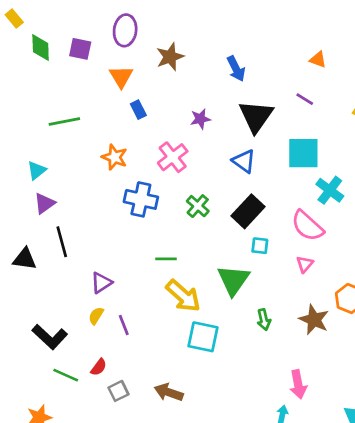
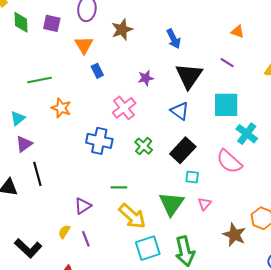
orange star: (115, 157) -> (61, 108), moved
pink triangle: (305, 264) -> (204, 204), moved
purple triangle: (101, 283) -> (83, 206), moved
green arrow: (264, 320) -> (185, 251), moved, size x1.8
cyan square: (203, 337) -> (148, 248), turned -30

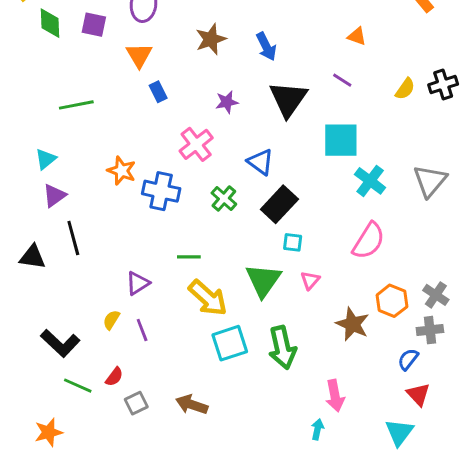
brown star: (122, 30) -> (211, 39), moved
orange star: (61, 108) -> (122, 171), moved
blue triangle: (180, 111) -> (260, 162), moved
pink semicircle: (229, 162) -> (369, 241), moved, turned -100

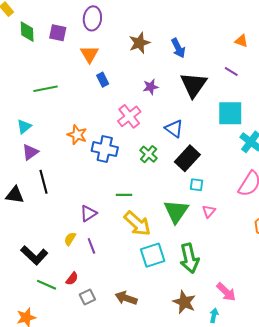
brown star: (353, 324) -> (184, 302), moved
pink arrow: (335, 396) -> (226, 292), turned -35

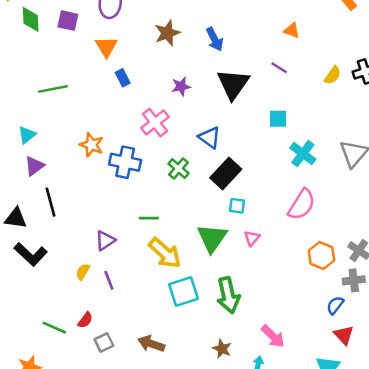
cyan square: (230, 113) -> (278, 119), size x0.6
black L-shape: (34, 255) -> (31, 254), moved
brown star: (184, 302) -> (222, 349), size x0.7

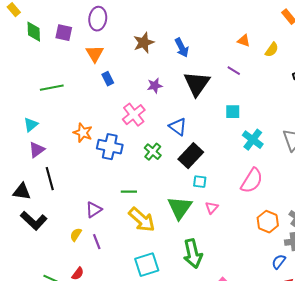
yellow semicircle: (333, 75) -> (272, 50), moved
cyan square: (184, 292) -> (147, 265), moved

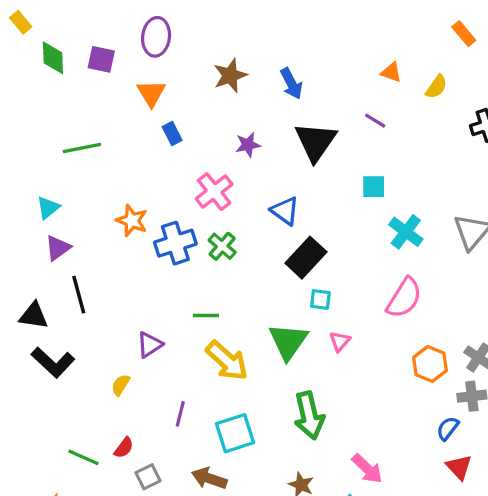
blue cross: (110, 147) -> (175, 243), turned -30
green cross: (153, 152) -> (222, 246), moved
purple line: (97, 242) -> (180, 414), moved, turned 35

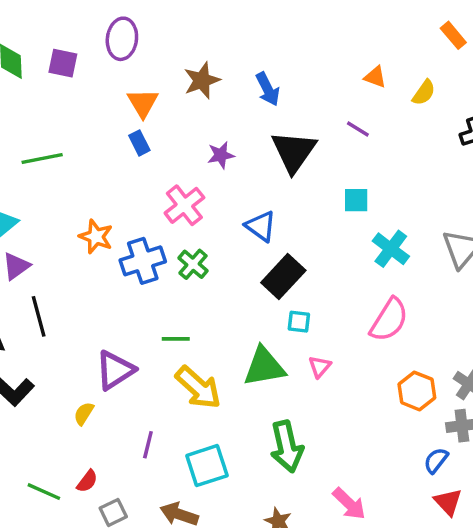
orange triangle: (151, 93) -> (143, 103), moved
green triangle: (288, 341) -> (264, 367), turned 45
purple triangle: (150, 345) -> (115, 370), size x1.4

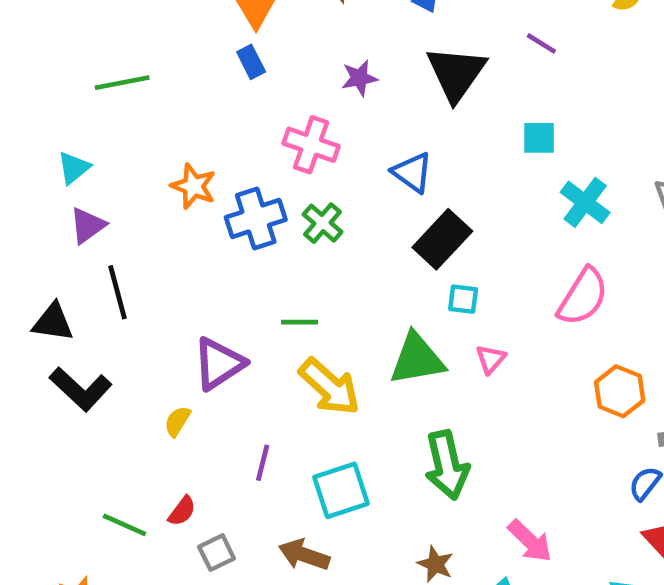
pink cross: (184, 205) -> (311, 145), turned -33

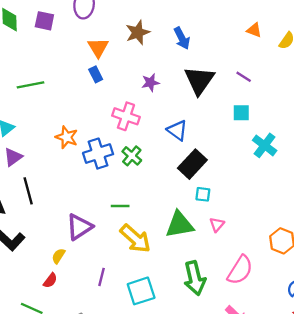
purple line: (541, 43) -> (244, 77), moved
pink semicircle: (583, 297) -> (240, 270), moved
red semicircle: (182, 511) -> (50, 280), moved

